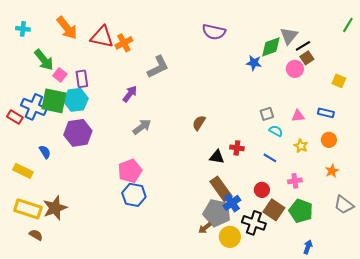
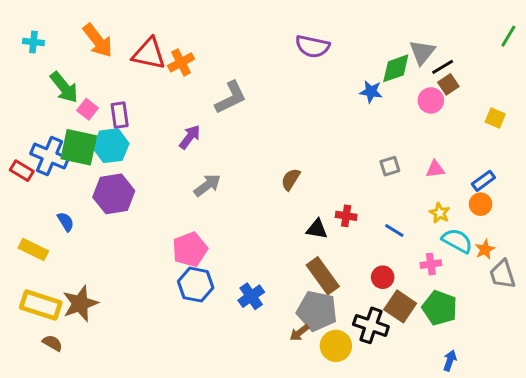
blue rectangle: (326, 113) -> (483, 181), moved, turned -49
cyan semicircle: (276, 131) -> (457, 241), moved, size x1.5
blue cross: (232, 203) -> (251, 296), moved
gray trapezoid: (344, 205) -> (502, 274), moved, turned 35

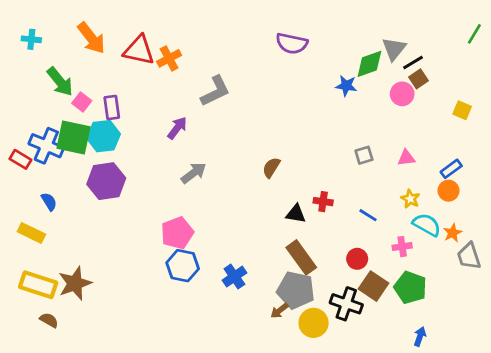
blue semicircle: (66, 222) -> (49, 202), moved

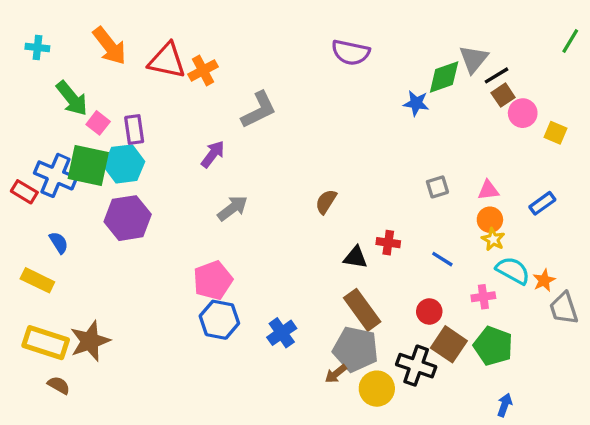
pink circle: (402, 94) -> (523, 113), moved
orange circle: (448, 191) -> (490, 220), moved

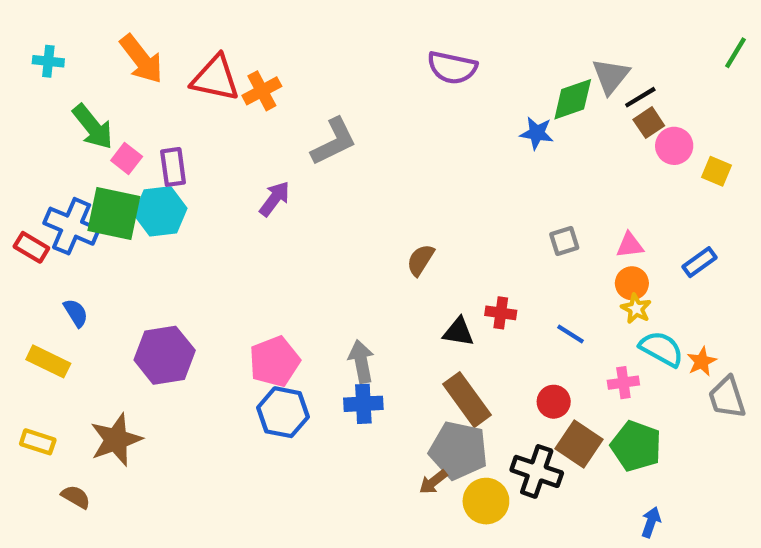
gray arrow: (233, 208) -> (361, 361), moved, turned -64
purple hexagon: (128, 218) -> (165, 355), moved
blue cross: (282, 333) -> (363, 404), moved, turned 32
yellow rectangle: (46, 343) -> (38, 442), moved, size x0.6

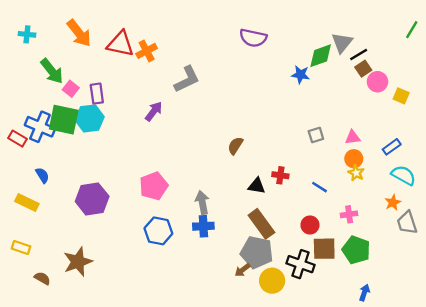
cyan semicircle: (661, 349) -> (404, 175), moved
pink pentagon: (275, 361) -> (154, 186), moved
brown star: (116, 440) -> (78, 262), moved
brown square: (579, 444) -> (324, 249), turned -35

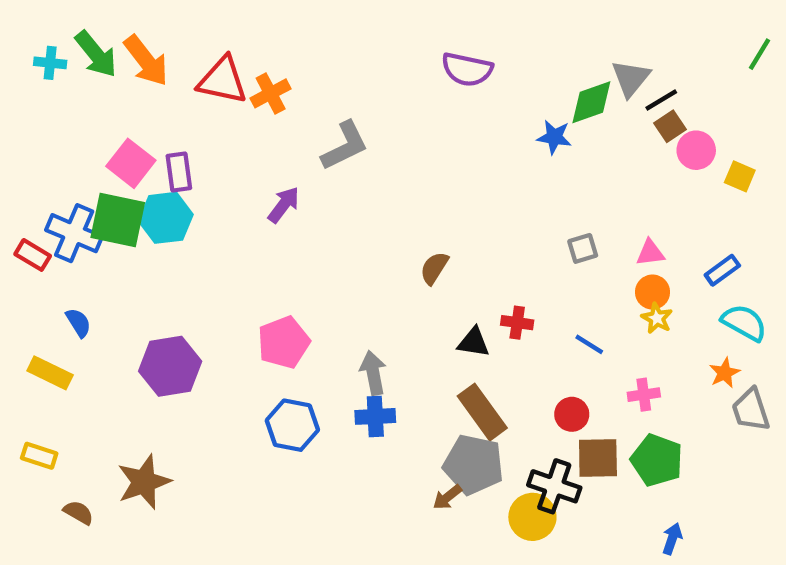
green arrow: (52, 71) -> (96, 54), moved
pink square: (71, 89) -> (131, 163), size x1.5
yellow circle: (272, 281) -> (532, 517), moved

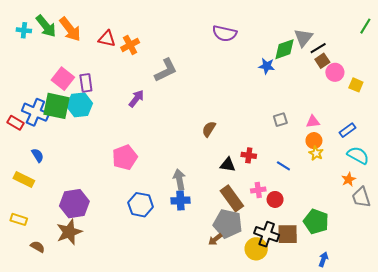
red triangle: (223, 80) -> (107, 39), size x0.7
pink pentagon: (284, 342) -> (125, 157), moved
purple hexagon: (170, 366) -> (74, 204), moved
pink cross: (644, 395) -> (258, 190), moved
brown square: (598, 458) -> (288, 234), moved

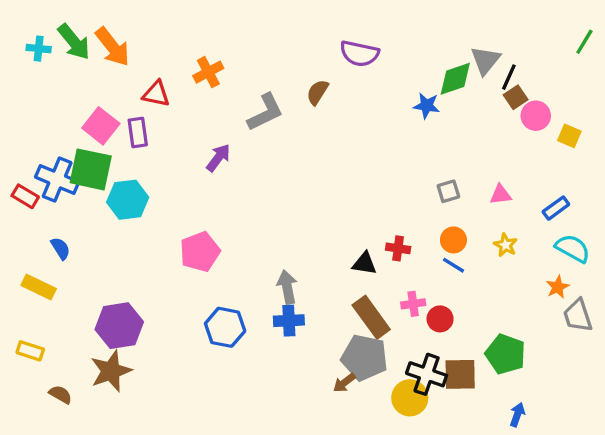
red triangle: (107, 39) -> (156, 94), moved
black line: (318, 48) -> (509, 77), turned -35
cyan hexagon: (80, 105) -> (128, 200), moved
brown semicircle: (209, 129) -> (317, 92), moved
orange circle: (314, 141) -> (453, 240), moved

